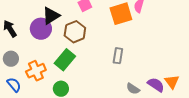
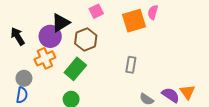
gray circle: (11, 59) -> (24, 78), moved
orange cross: (36, 71) -> (45, 58), moved
blue semicircle: (14, 85) -> (22, 95), turned 49

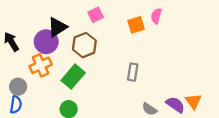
orange square: (134, 21) -> (136, 25), size x0.7

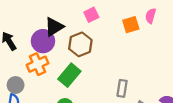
gray rectangle: (133, 72) -> (122, 88), moved

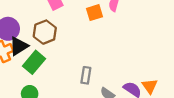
black triangle: (54, 27) -> (19, 46), moved

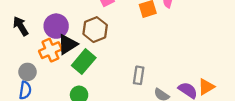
orange triangle: (150, 86) -> (206, 87), turned 35

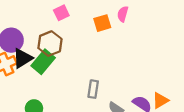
green rectangle: (84, 62) -> (43, 62), moved

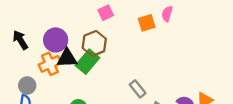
black triangle: (23, 58) -> (67, 58), turned 30
gray rectangle: (93, 89) -> (138, 89), turned -48

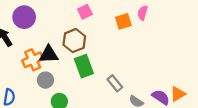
purple circle: (56, 40) -> (24, 17), moved
green rectangle: (87, 62) -> (84, 66), moved, turned -60
gray circle: (27, 85) -> (45, 80), moved

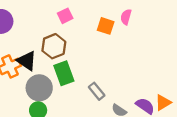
orange square: (123, 21) -> (106, 26), turned 35
black triangle: (49, 54) -> (27, 61), turned 36
gray circle: (45, 80) -> (39, 88), moved, size x1.5

